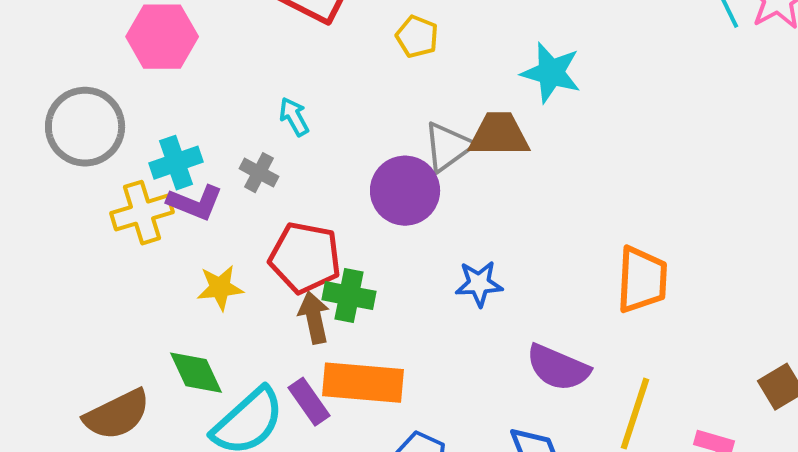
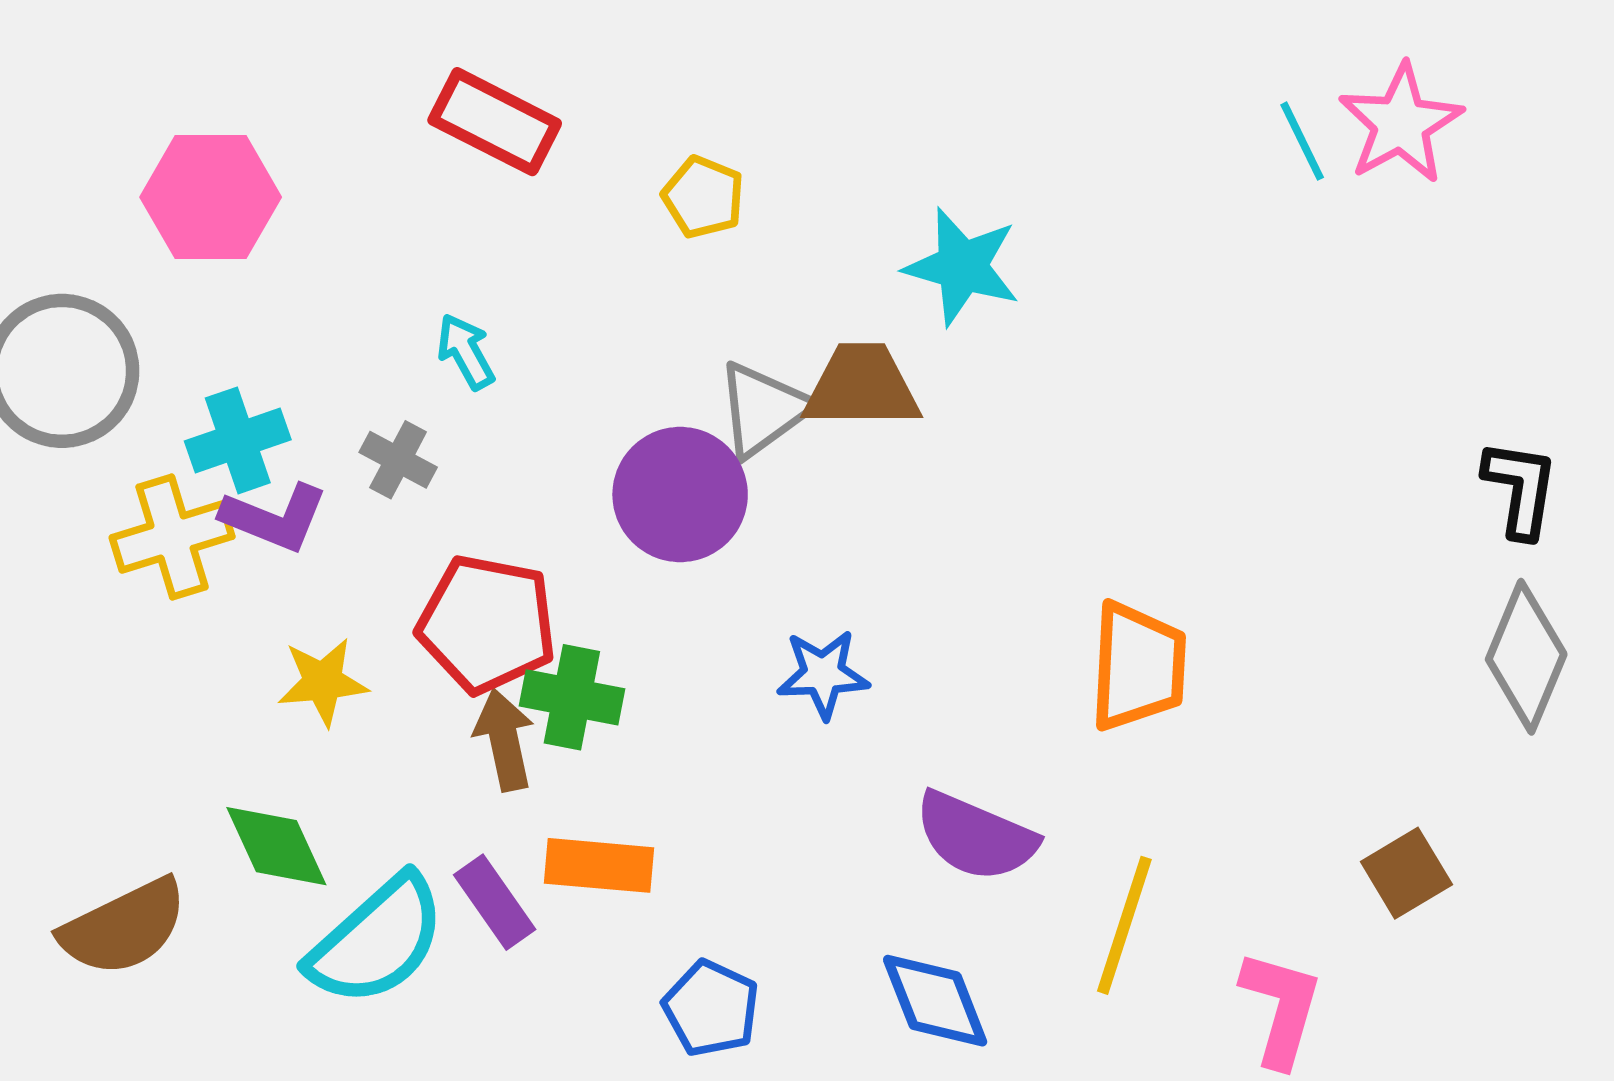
orange rectangle: (363, 383) -> (599, 865), size x0.7

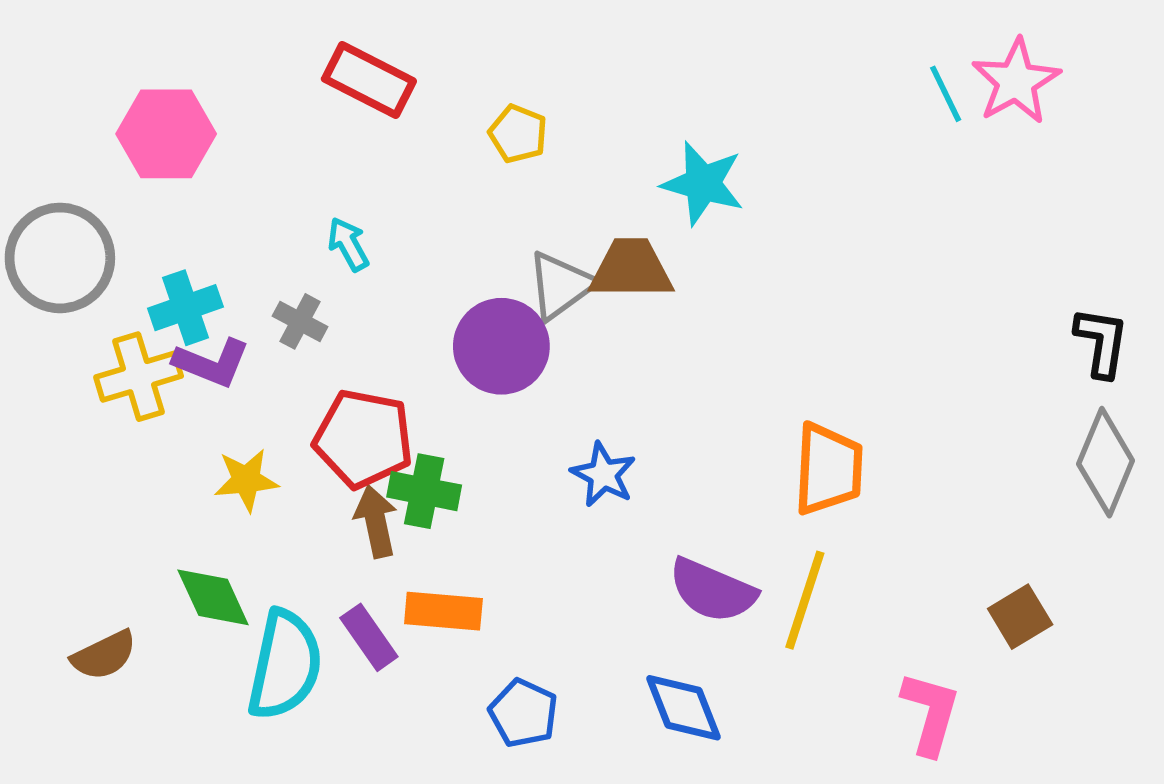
blue star: (823, 674) -> (603, 475), turned 30
yellow line: (1124, 925) -> (805, 600), moved
brown semicircle: (124, 927) -> (104, 655), size x0.7
cyan semicircle: (377, 941) -> (285, 665), turned -36

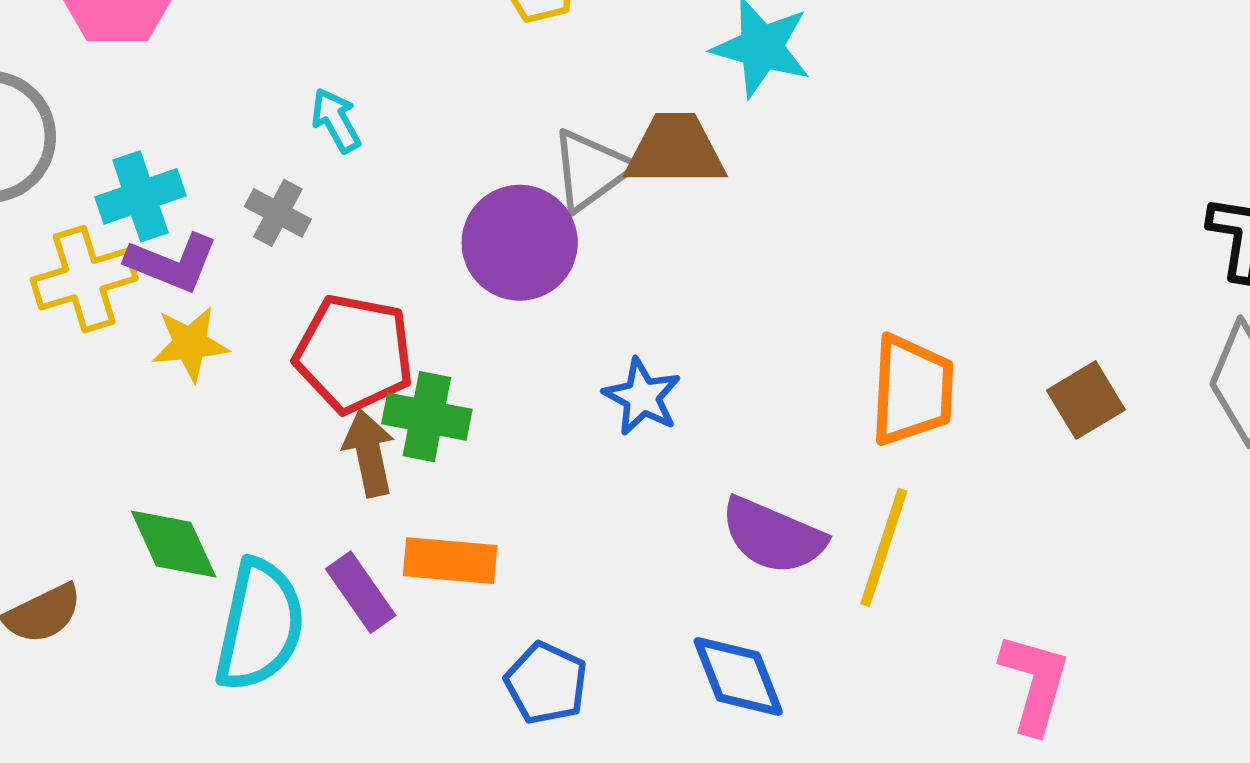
yellow star: (246, 480) -> (190, 344), moved
brown square: (1020, 617) -> (1086, 400), moved

